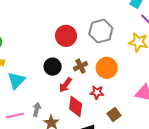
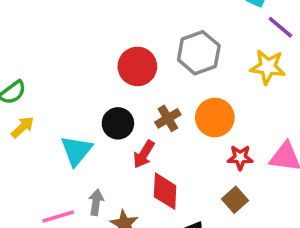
cyan triangle: (16, 80) -> (76, 151), moved
red star: (97, 92) -> (240, 157), moved

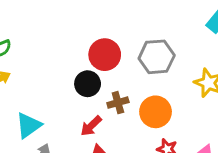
black circle: (118, 123) -> (88, 84), moved
cyan triangle: (76, 151) -> (29, 125), moved

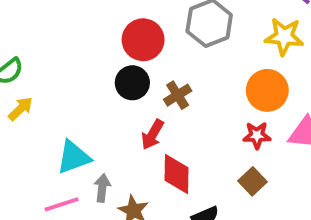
orange circle: (156, 112) -> (267, 90), moved
cyan triangle: (29, 125) -> (74, 157), turned 32

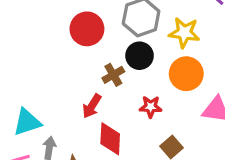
yellow star: (284, 37) -> (184, 33), moved
black circle: (132, 83) -> (140, 56), moved
red star: (257, 135) -> (151, 107), moved

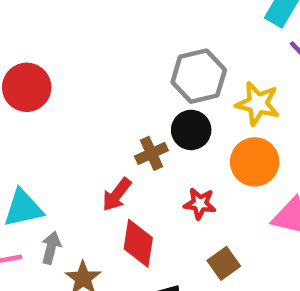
red circle: (87, 29) -> (27, 87), moved

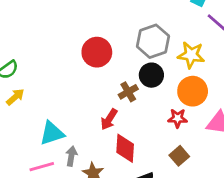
red circle: (27, 87) -> (97, 52), moved
red star: (200, 204) -> (178, 118), moved

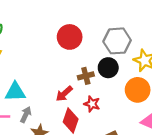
red star: (178, 118) -> (92, 104), moved

